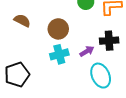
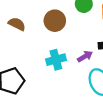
brown circle: (58, 29) -> (55, 21), moved

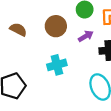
purple arrow: (85, 56) -> (86, 36), moved

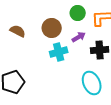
cyan cross: (57, 65) -> (59, 52), moved

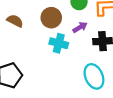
cyan cross: (59, 52) -> (59, 43), turned 30

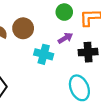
brown circle: (51, 18) -> (23, 28), moved

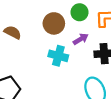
brown circle: (23, 28) -> (54, 23), moved

